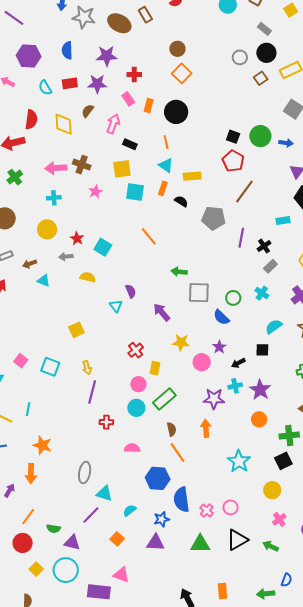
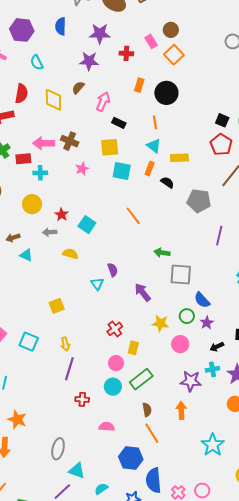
red rectangle: (70, 83) -> (23, 159), moved
pink rectangle: (128, 99) -> (151, 41), moved
purple line: (241, 238) -> (219, 236), moved
green circle: (233, 298) -> (187, 316), moved
purple star: (219, 347) -> (207, 323), moved

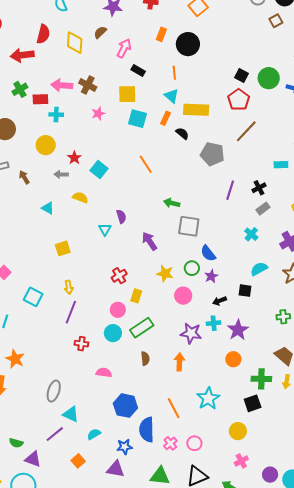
yellow rectangle: (179, 158) -> (196, 110), size x1.4
brown arrow: (13, 238) -> (24, 177), turned 72
cyan triangle: (26, 255) -> (48, 208), moved
cyan square: (29, 342) -> (33, 297), moved
orange line: (152, 433) -> (174, 408), moved

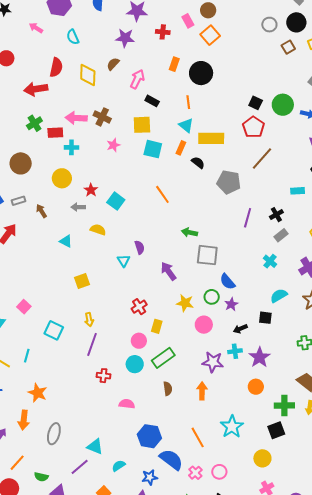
gray ellipse: (54, 391) -> (54, 434), moved
blue semicircle: (147, 430) -> (171, 460), turned 130

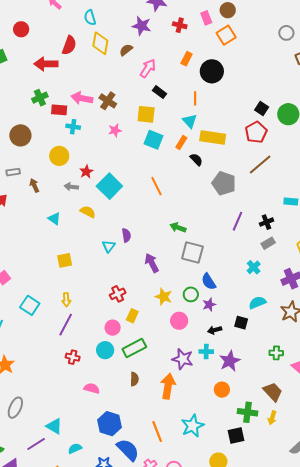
yellow diamond: (88, 75) -> (100, 43), moved
cyan square: (116, 201) -> (109, 186), size x1.4
orange arrow: (202, 391) -> (168, 386), size x1.4

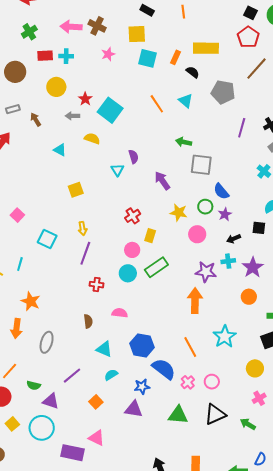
red rectangle: (59, 110) -> (45, 56), moved
cyan triangle: (190, 121) -> (186, 101), moved
brown semicircle: (134, 379) -> (88, 321), moved
cyan triangle: (54, 426) -> (104, 349), moved

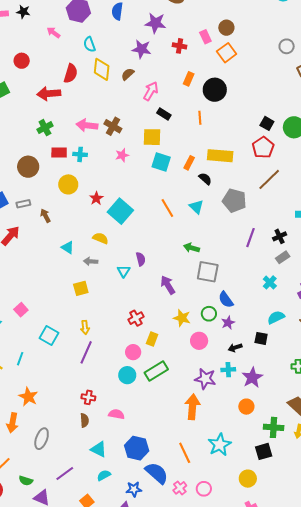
gray arrow: (72, 116) -> (91, 261), moved
red cross: (97, 285) -> (88, 397), moved

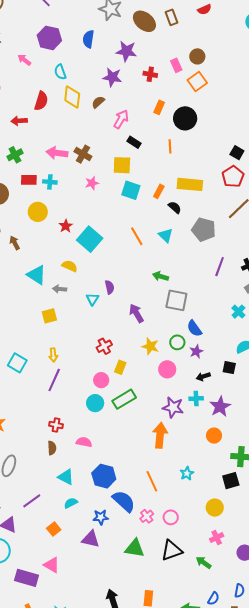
red arrow: (49, 94) -> (19, 121), size x0.7
cyan triangle: (68, 247) -> (37, 275), size x1.5
cyan star: (220, 445) -> (187, 473), size x0.6

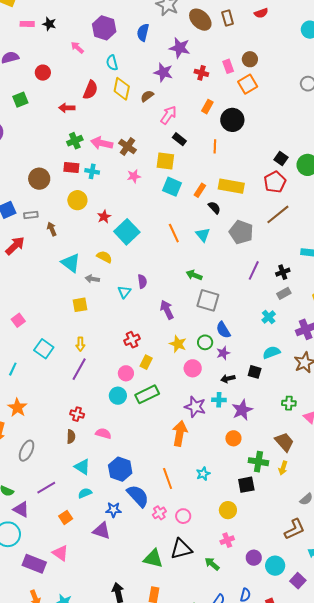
green cross: (15, 155) -> (75, 141), moved
green triangle: (135, 548) -> (153, 559), moved

